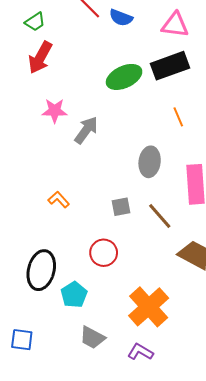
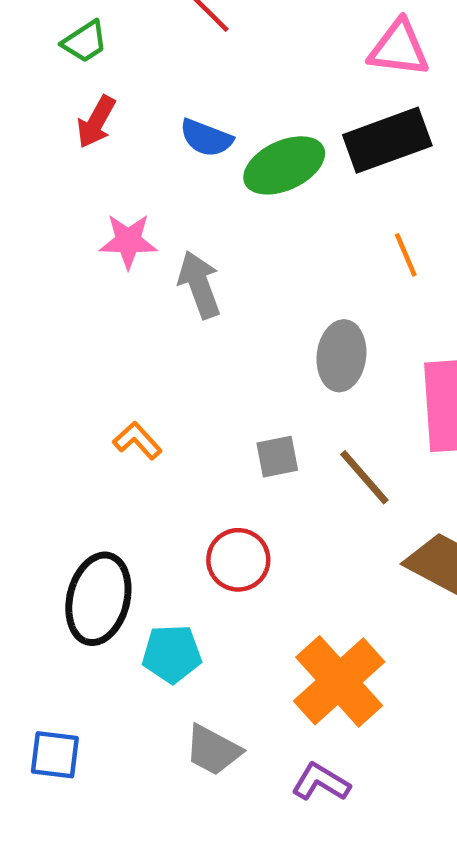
blue semicircle: (121, 18) -> (206, 138), moved
red arrow: (40, 58) -> (96, 122), size x0.7
gray arrow: (86, 130) -> (199, 285), turned -56
cyan pentagon: (74, 295) -> (172, 654), turned 30

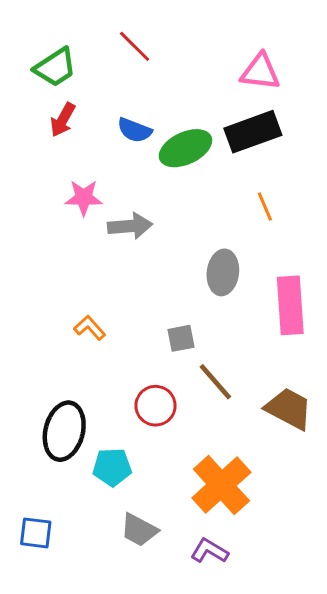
green trapezoid: (85, 42) -> (55, 67), size x1.4
gray arrow: (199, 285) -> (130, 226), turned 105
brown line: (364, 477) -> (215, 382), moved

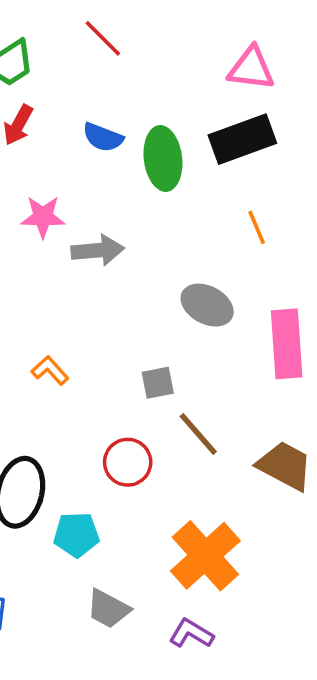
green ellipse: (185, 148) -> (163, 158), turned -72
gray ellipse: (223, 272) -> (207, 305), turned -69

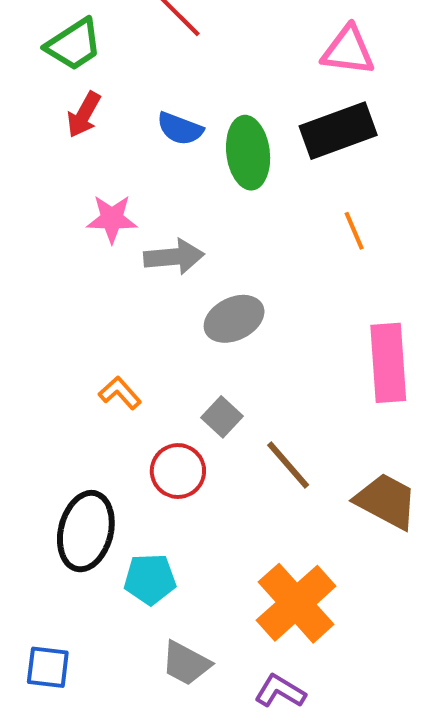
gray ellipse: (207, 305) -> (234, 319), moved, turned -54
gray square: (158, 383) -> (222, 417), moved, turned -36
red circle: (128, 462) -> (178, 471), moved

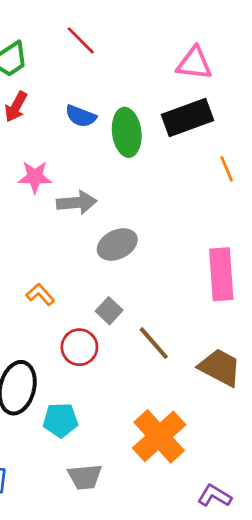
orange line: (354, 231) -> (227, 169), moved
gray trapezoid: (186, 663) -> (85, 477), turned -33
purple L-shape: (280, 691) -> (215, 496), moved

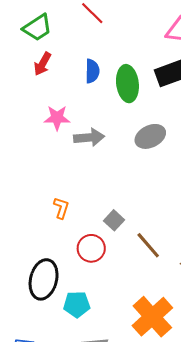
blue semicircle: (81, 116) -> (92, 71), turned -110
gray ellipse: (117, 244) -> (150, 136), moved
orange L-shape: (40, 294) -> (61, 208), turned 60

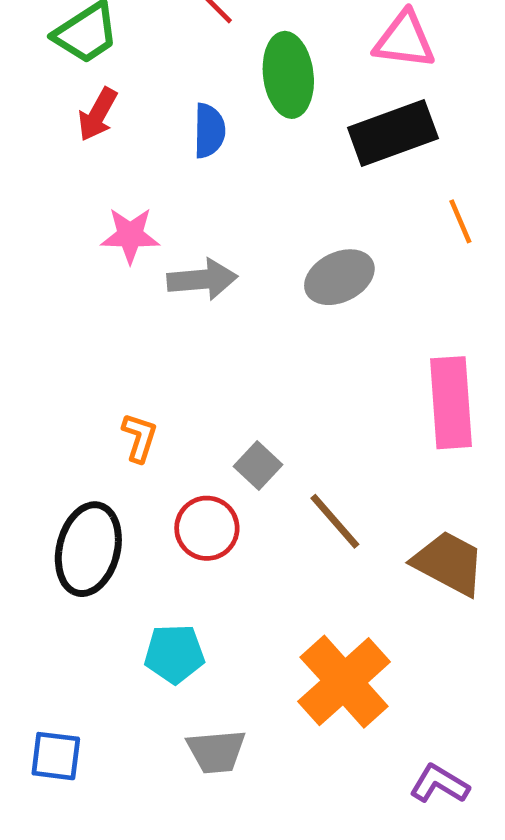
green ellipse: (127, 84) -> (288, 75), moved
black ellipse: (44, 279) -> (88, 549), moved

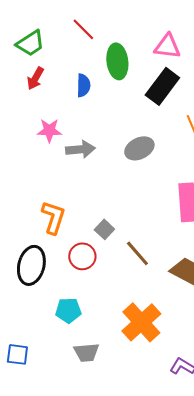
black rectangle: (393, 133) -> (162, 86), turned -33
orange L-shape: (139, 438) -> (53, 217), size x1.6

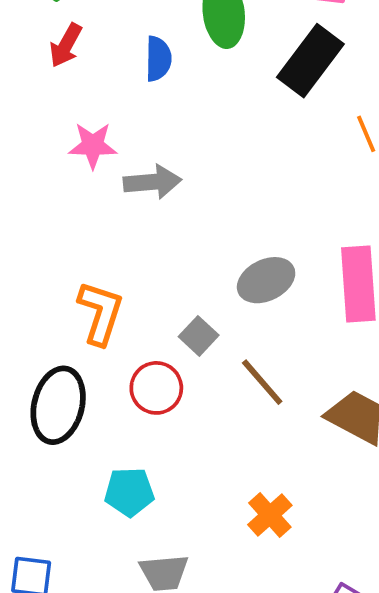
gray ellipse: (139, 148) -> (266, 280), moved
orange cross: (141, 322) -> (270, 515), size x0.6

